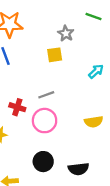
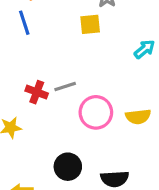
gray line: (46, 95) -> (65, 87), moved
pink circle: (45, 121) -> (96, 112), moved

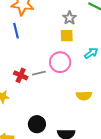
yellow square: (90, 24) -> (67, 36), moved
pink circle: (96, 112) -> (60, 62), moved

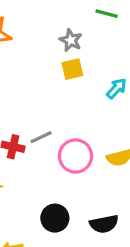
pink circle: (60, 62) -> (75, 156), moved

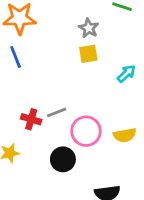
black circle: (55, 218) -> (63, 159), moved

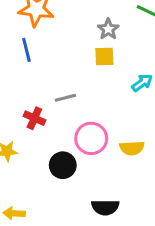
gray line: (57, 112) -> (65, 98), moved

